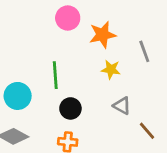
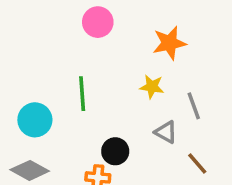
orange star: (102, 35) -> (169, 43), moved
gray line: (144, 51) -> (194, 106), moved
black circle: (70, 108) -> (115, 151), moved

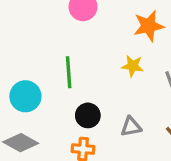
gray triangle: (166, 132) -> (131, 127), moved, turned -40
black circle: (115, 151) -> (88, 115), moved

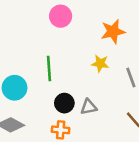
gray triangle: (131, 127) -> (89, 107), moved

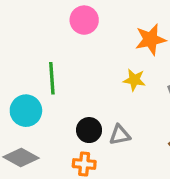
green line: (49, 69) -> (52, 78), moved

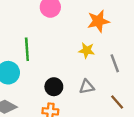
gray triangle: (120, 135) -> (87, 87), moved

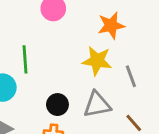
yellow star: (87, 50) -> (97, 61), size x1.5
gray triangle: (87, 87) -> (97, 105), size x1.5

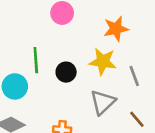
black circle: (57, 105) -> (66, 72), moved
gray triangle: (97, 105) -> (103, 102), turned -32

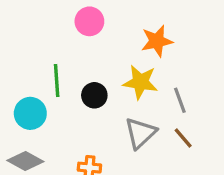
brown line: (137, 119) -> (183, 138), moved

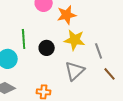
orange star: (157, 41) -> (67, 15), moved
brown line: (183, 138) -> (110, 74), moved

